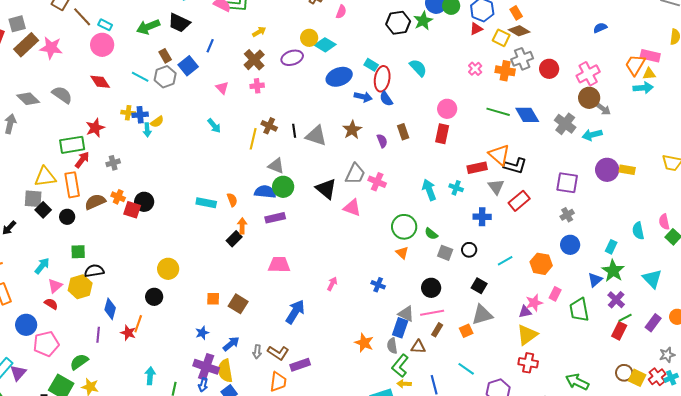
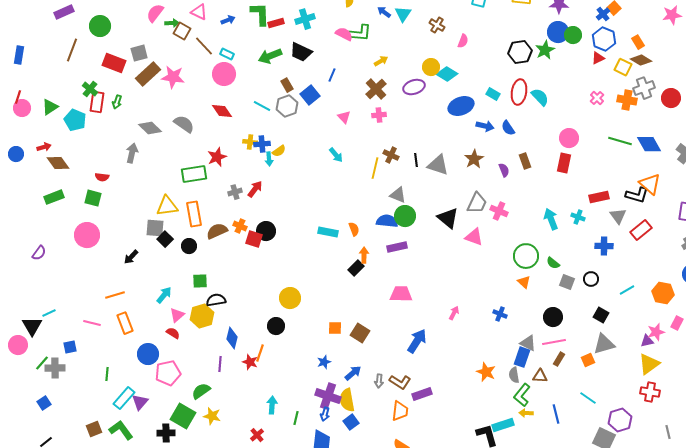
red ellipse: (382, 79) -> (519, 92), moved
orange triangle: (499, 155) -> (650, 184), moved
red arrow: (82, 160) -> (255, 189), moved

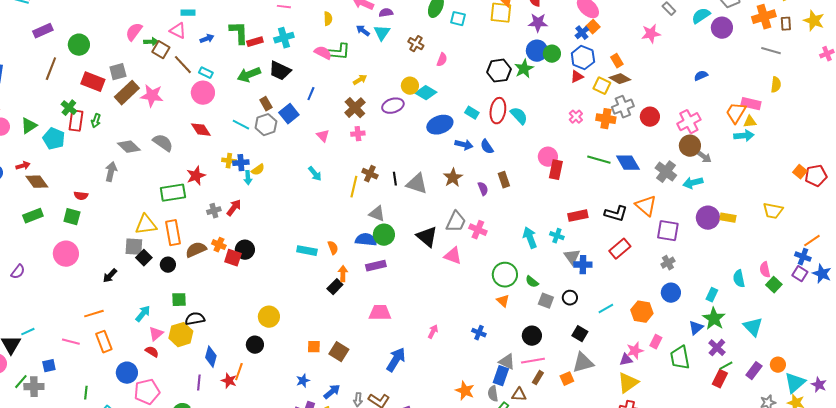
red rectangle: (564, 163) -> (556, 170), moved
orange triangle: (650, 184) -> (646, 206), moved
gray triangle: (618, 216) -> (572, 257), moved

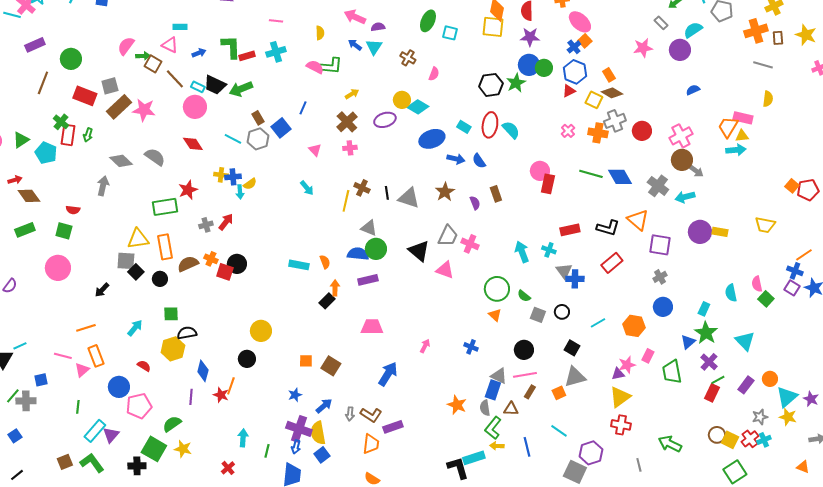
purple circle: (722, 28) -> (680, 50), moved
black trapezoid: (280, 71) -> (215, 85), moved
pink triangle: (156, 334) -> (82, 370), moved

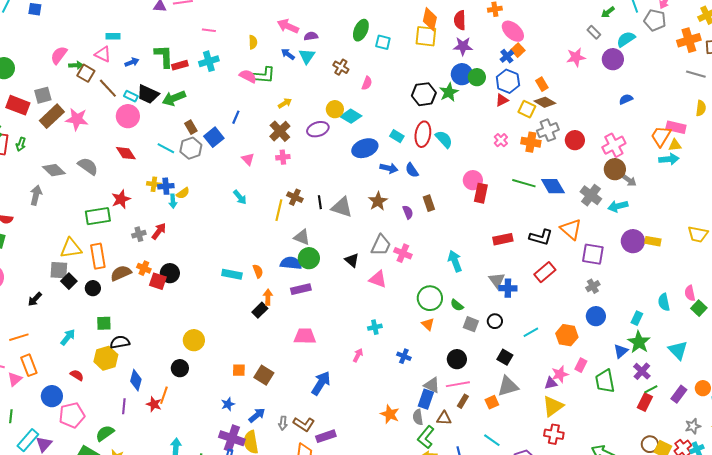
cyan cross: (549, 250) -> (375, 327), moved, turned -32
black triangle: (419, 251) -> (352, 260), size x0.7

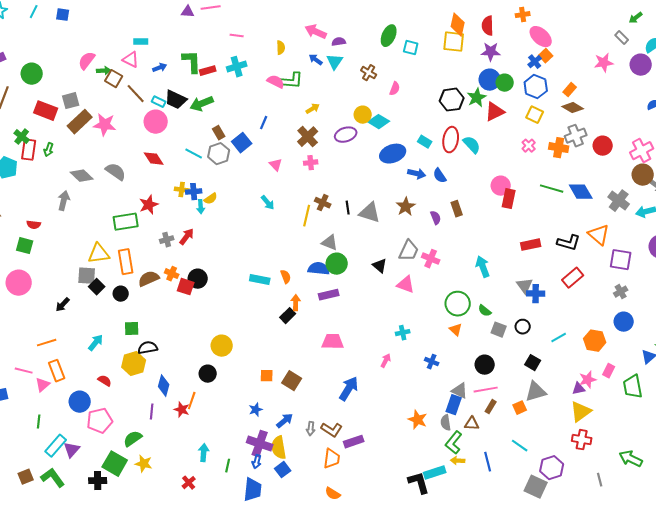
orange rectangle: (542, 84) -> (570, 90), turned 72
red triangle: (502, 100) -> (495, 112), moved, size x1.5
yellow square: (527, 109) -> (535, 115), moved

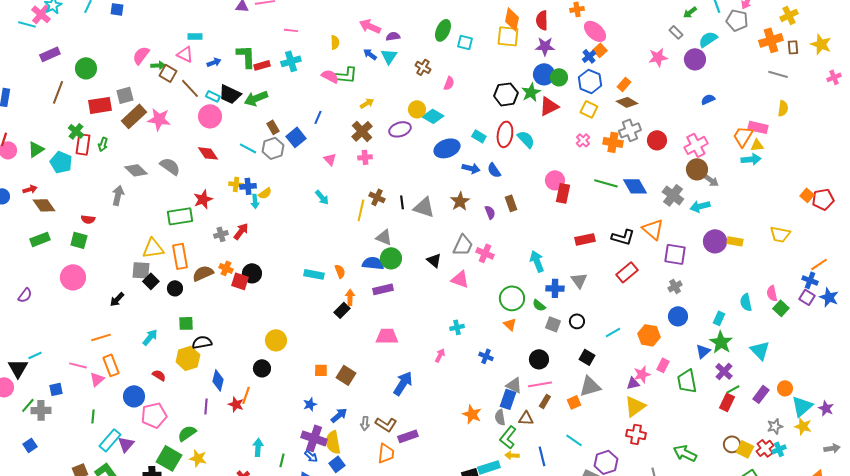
red rectangle: (46, 111) -> (100, 105), turned -30
blue cross: (536, 294) -> (555, 288), moved
blue arrow: (257, 462) -> (311, 456), turned -64

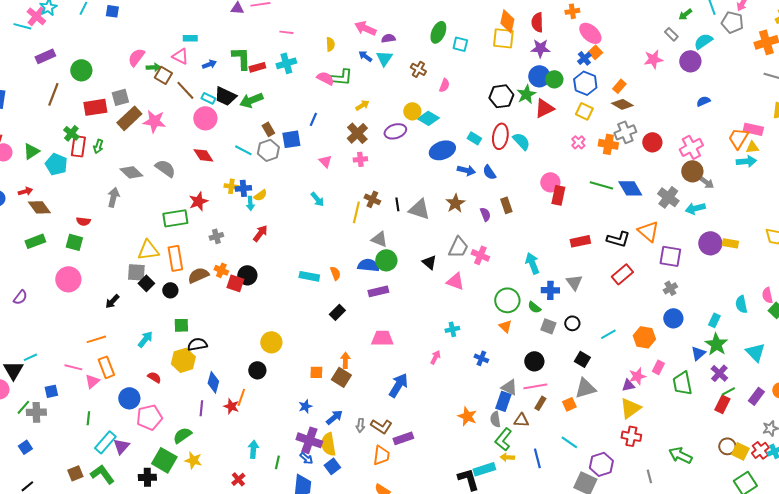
blue square: (296, 137) -> (291, 139), turned 30
red arrow: (241, 231) -> (260, 233), moved
orange arrow: (350, 297) -> (345, 360), moved

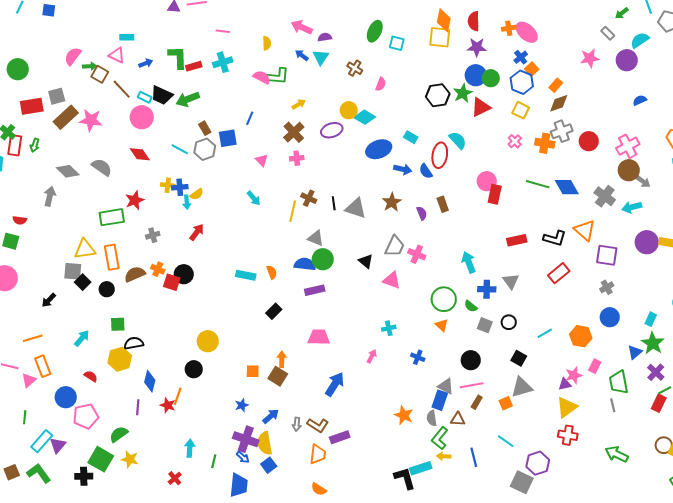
orange cross: (572, 11) -> (509, 28), moved
orange square: (595, 52) -> (532, 69), moved
brown diamond: (622, 104) -> (559, 103), turned -50
red ellipse: (500, 136) -> (440, 155), moved
gray line: (649, 476) -> (613, 405), moved

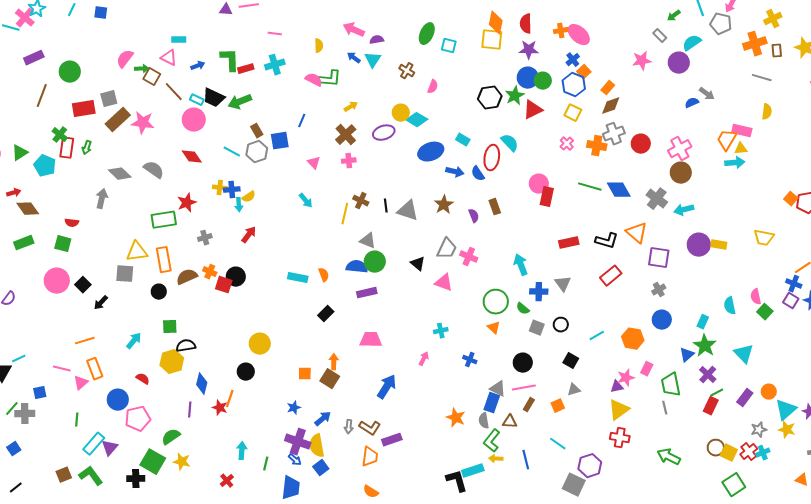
gray arrow: (643, 181) -> (707, 94), moved
black square: (83, 282) -> (83, 285), moved
gray triangle: (522, 387) -> (574, 390), size x0.6

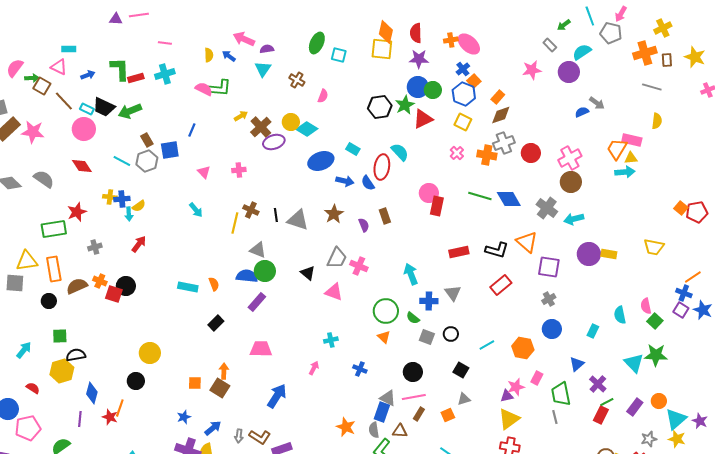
blue arrow: (354, 58) -> (229, 56), moved
brown cross: (346, 135) -> (261, 127), moved
purple rectangle: (367, 293) -> (257, 302), turned -36
green star: (705, 346) -> (656, 355), moved, turned -30

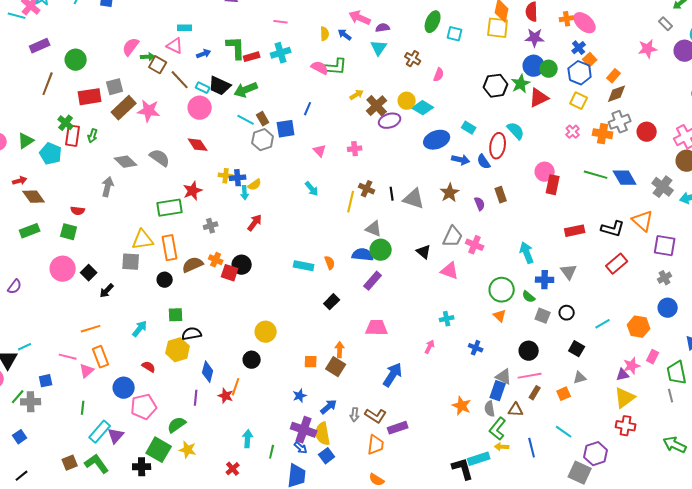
cyan line: (122, 161) -> (246, 120), moved

